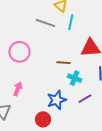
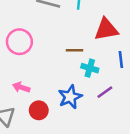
pink arrow: (18, 89) -> (21, 87), turned -88
red circle: (43, 119) -> (39, 110), moved

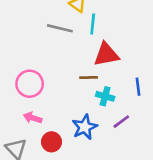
red triangle: (106, 29) -> (106, 54), moved
pink circle: (19, 42) -> (30, 84), moved

